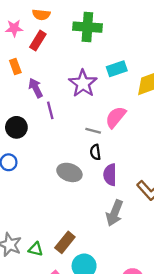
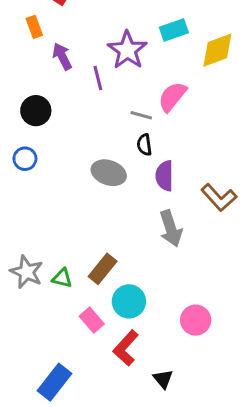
purple line: (50, 110) -> (98, 78), moved
gray arrow: (115, 213) -> (171, 229), turned -40

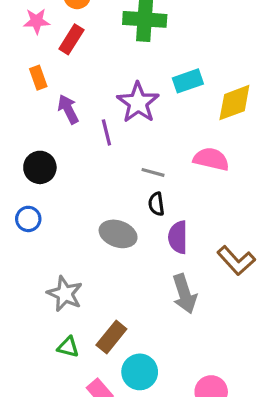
pink semicircle: (172, 97) -> (211, 159), moved, turned 64
gray star: (27, 272) -> (65, 294), moved

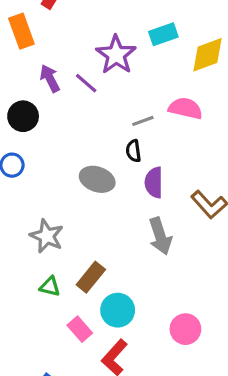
orange rectangle: (38, 78) -> (21, 31), size x1.5
purple arrow: (68, 109) -> (50, 78), moved
purple line: (106, 132) -> (86, 83), turned -35
gray line: (153, 172) -> (143, 121), moved, turned -35

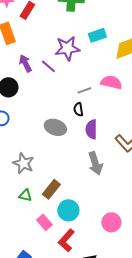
purple star: (116, 55) -> (67, 48), turned 30

